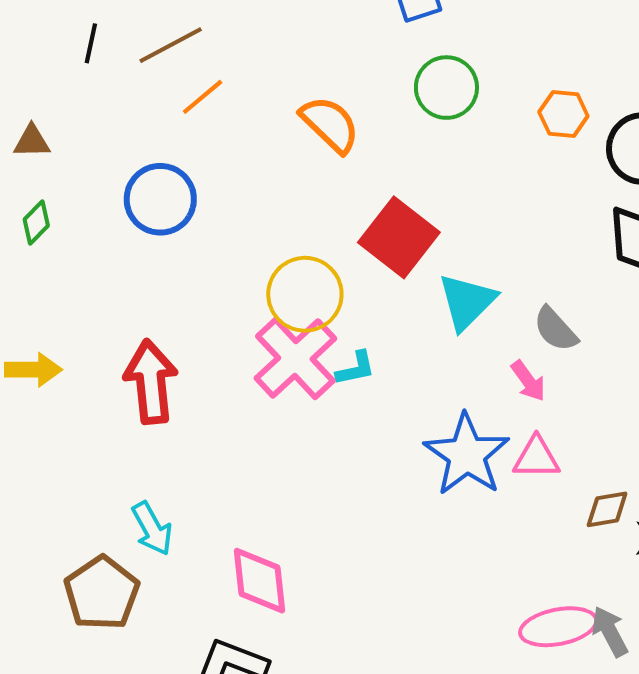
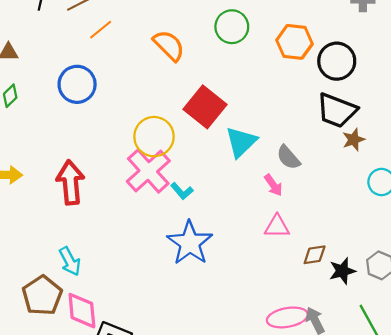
orange hexagon: (563, 114) -> (294, 42), size x1.4
cyan L-shape: (356, 368) -> (182, 191), moved, turned 60
blue star: (467, 455) -> (190, 243), moved
pink diamond: (260, 581) -> (82, 311), moved

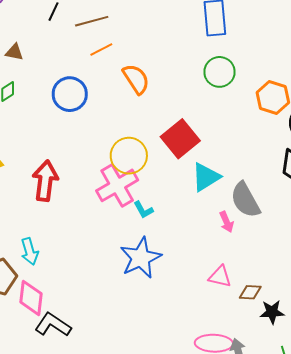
orange semicircle: (169, 45) -> (136, 79), moved
gray semicircle: (288, 157) -> (245, 200), size x1.5
pink triangle: (277, 226) -> (220, 276), moved

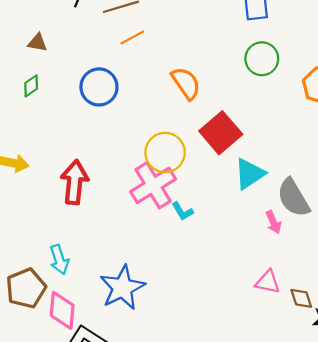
orange semicircle: (136, 79) -> (186, 83), moved
blue star: (141, 258) -> (122, 288), moved
brown diamond: (250, 292) -> (301, 298), turned 70

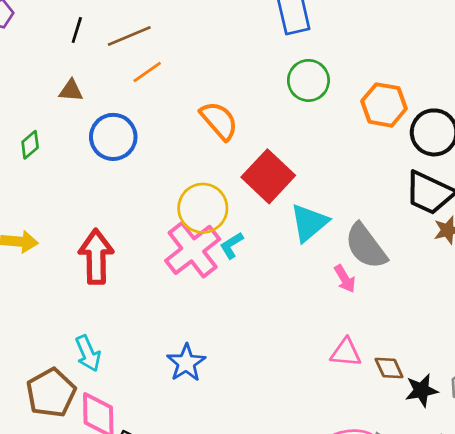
brown triangle: (37, 43) -> (71, 90), moved
cyan L-shape: (182, 211) -> (232, 245), moved, turned 95
blue star: (122, 288) -> (186, 363), moved, size x0.7

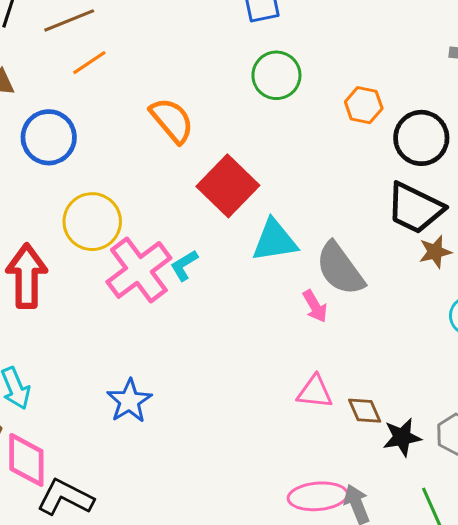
orange hexagon: (384, 105) -> (364, 105), size x0.7
yellow circle: (203, 208) -> (92, 222), moved
cyan triangle: (309, 223) -> (275, 241), turned 30

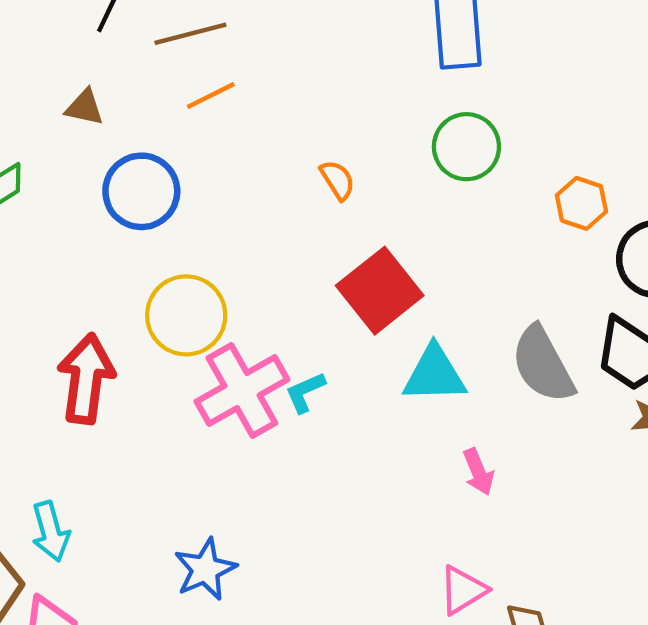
orange semicircle: (172, 120) -> (337, 180), moved, size x0.6
gray semicircle: (340, 269) -> (543, 364), moved
pink triangle: (315, 392) -> (463, 590), turned -45

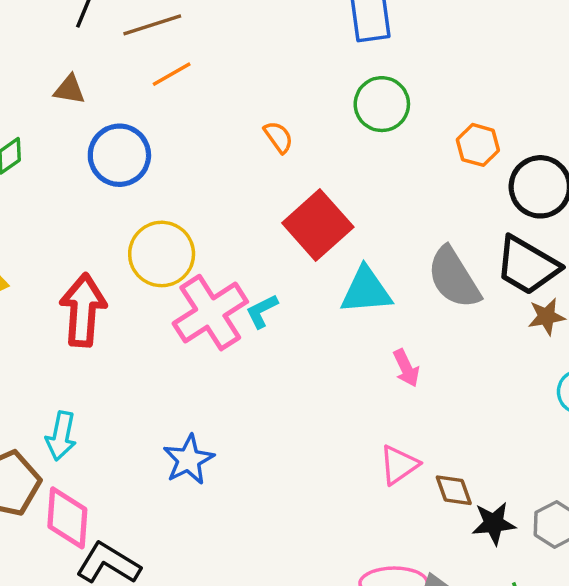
cyan arrow: (51, 531) -> (61, 436), turned 30

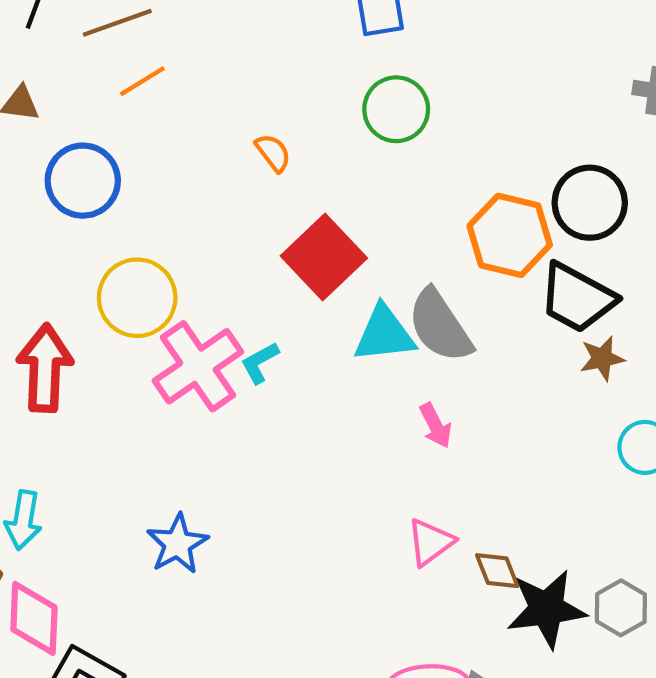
orange hexagon: (478, 145) -> (510, 235), moved, size x1.6
gray semicircle: (454, 278) -> (440, 326), moved
black star: (494, 523) -> (547, 609), size x1.5

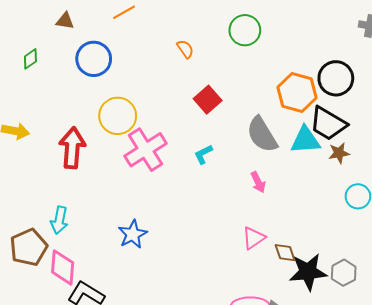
red square: (324, 257) -> (208, 100), size x0.7
cyan triangle: (384, 334) -> (305, 140), moved
cyan L-shape: (260, 363) -> (203, 154), moved

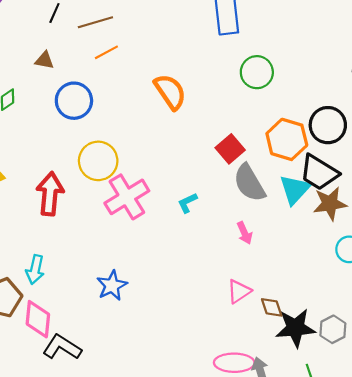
green circle: (245, 30) -> (257, 72), moved
orange semicircle: (185, 49) -> (170, 92), size x1.8
red square: (208, 100) -> (230, 149), moved
cyan triangle: (305, 140) -> (295, 189), turned -44
brown star: (339, 153) -> (330, 204), size x1.5

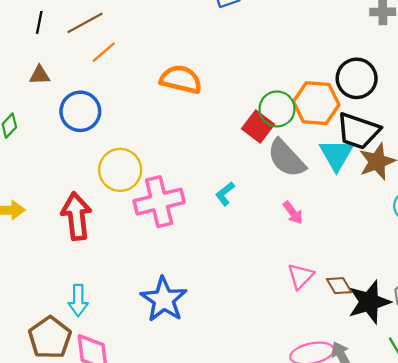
green circle: (257, 72) -> (277, 109), moved
orange semicircle: (170, 92) -> (181, 79), turned -30
pink cross: (127, 197) -> (159, 202), turned 30
blue star: (112, 286) -> (164, 300), size x1.4

